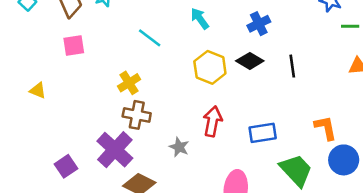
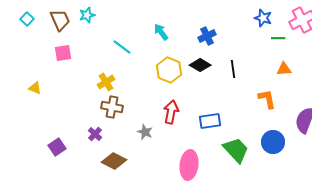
orange L-shape: (326, 128) -> (267, 99), moved
purple cross: (115, 150) -> (95, 134), size x0.5

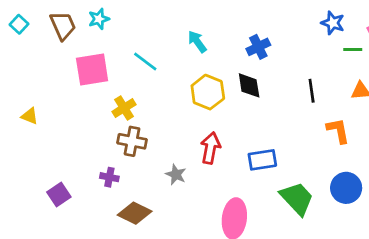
pink square: (63, 53) -> (92, 69), moved, size x1.5
black diamond: (200, 65) -> (249, 85), turned 50
black line: (233, 69) -> (312, 91), moved
purple cross: (95, 134) -> (109, 177), turned -32

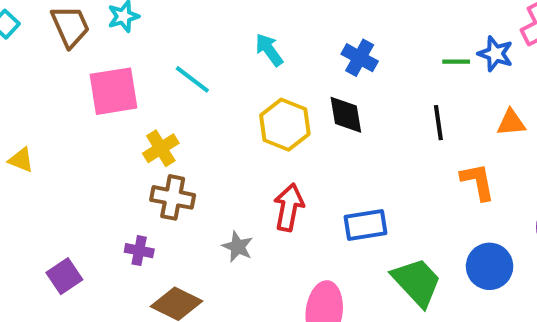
blue star: (333, 23) -> (495, 54), moved
blue cross: (258, 47) -> (360, 58), turned -35
green line: (353, 50) -> (456, 62), moved

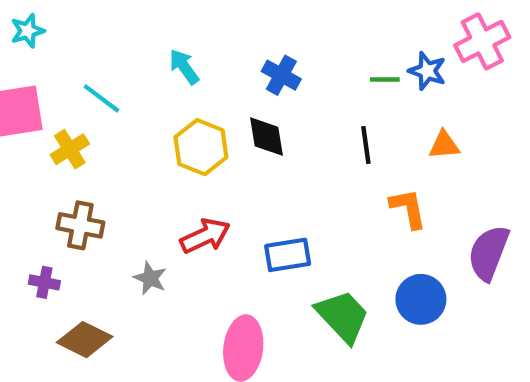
yellow cross: (161, 148) -> (70, 149), moved
red arrow: (289, 207) -> (205, 236), turned 54

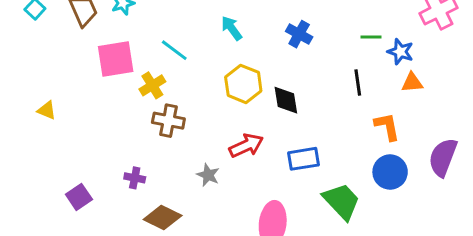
blue star: (427, 71) -> (400, 52), moved
black diamond: (267, 137) -> (286, 100), moved
brown cross: (80, 225) -> (168, 121), moved
blue circle: (421, 299) -> (390, 172), moved

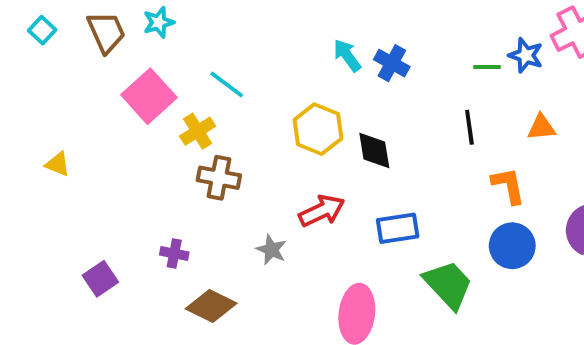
cyan arrow: (232, 28) -> (347, 55), moved
blue star: (400, 52) -> (526, 55), moved
pink square: (116, 59) -> (149, 96), turned -33

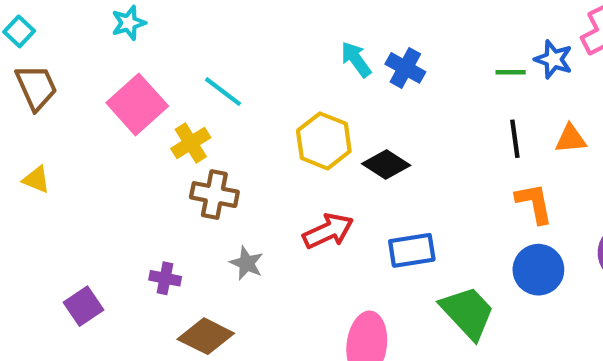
cyan star: (159, 22) -> (129, 23), moved
brown trapezoid: (106, 32) -> (36, 87), moved
black line: (469, 127) -> (515, 139), moved
black diamond: (374, 151) -> (386, 165), turned -48
gray star: (271, 250) -> (247, 263), moved

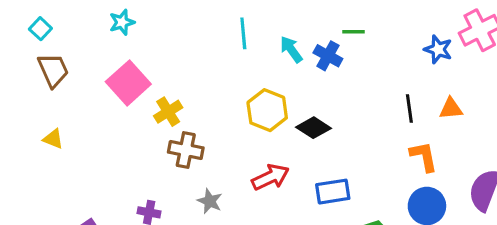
green line: (511, 72) -> (353, 32), moved
cyan line: (223, 92) -> (243, 33), moved, turned 48

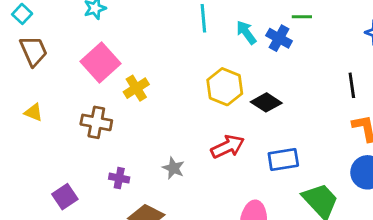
brown cross: (186, 150) -> (96, 122), moved

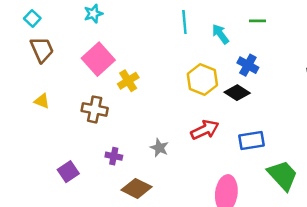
green line: (302, 17) -> (257, 21), moved
blue cross: (279, 38) -> (248, 65), moved

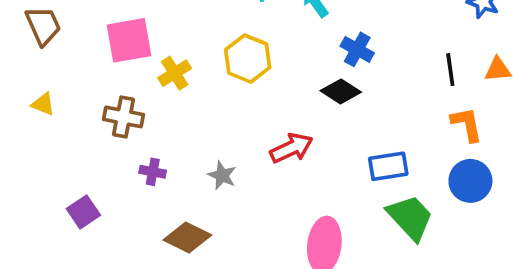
pink square: (98, 59) -> (129, 40), turned 32
yellow hexagon: (202, 79) -> (248, 59), moved
blue rectangle: (251, 141) -> (388, 166), moved
purple cross: (114, 156) -> (153, 172), moved

